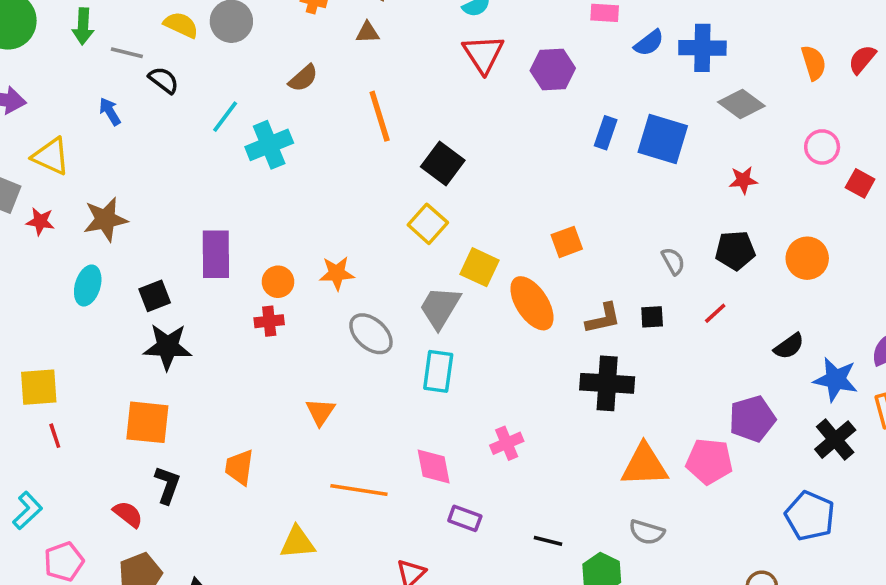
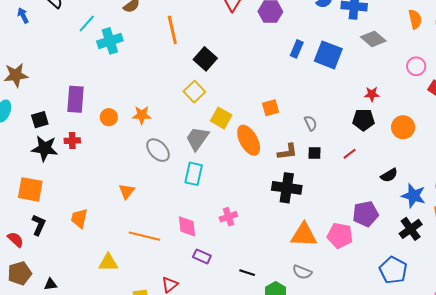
red star: (743, 180) -> (372, 94), moved
gray semicircle: (673, 261) -> (311, 123), moved
red cross: (269, 321) -> (72, 141), moved

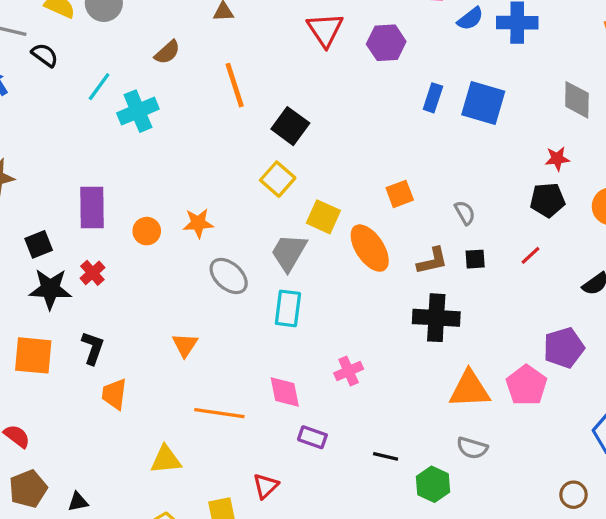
gray diamond: (373, 39) -> (577, 100), moved, turned 55
red cross: (72, 141) -> (92, 273), turned -35
black L-shape: (39, 225) -> (93, 348), moved
pink pentagon: (340, 236) -> (526, 385), turned 30

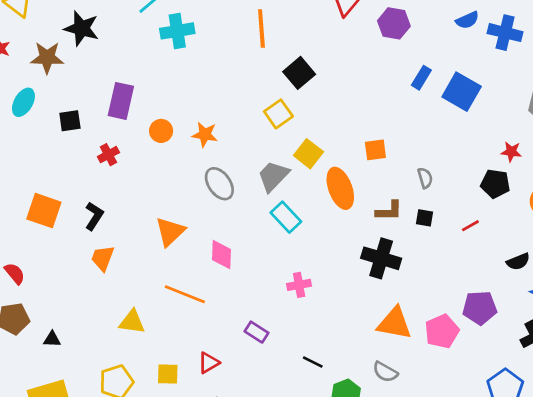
black star: (50, 289) -> (82, 28), moved
cyan rectangle: (288, 308) -> (286, 217), moved, turned -64
orange triangle: (185, 345) -> (170, 232), size x1.4
pink diamond: (285, 392) -> (222, 255), moved

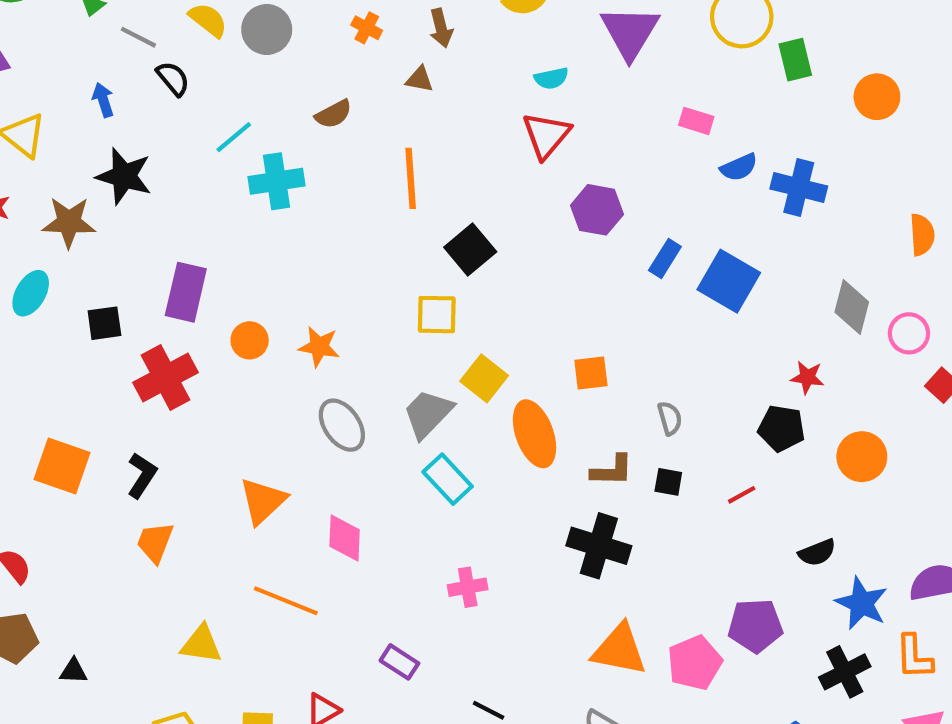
purple hexagon: (394, 23) -> (597, 210), moved
yellow square: (278, 114) -> (437, 315), turned 36
red cross: (108, 155) -> (165, 377), size x1.8

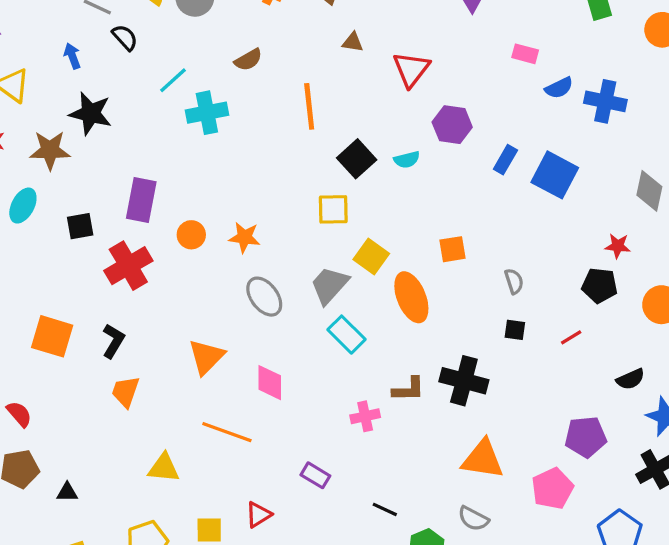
cyan semicircle: (551, 78) -> (407, 160), moved
brown triangle: (420, 79) -> (353, 42), moved
brown L-shape: (612, 470) -> (408, 389), moved
pink pentagon: (695, 663) -> (552, 489), moved

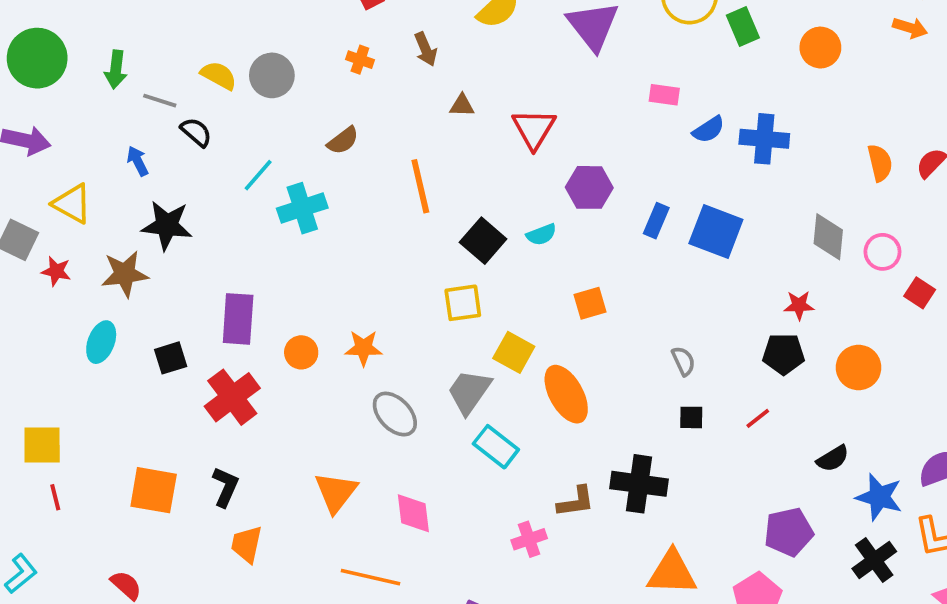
orange square: (453, 249) -> (590, 303), moved

